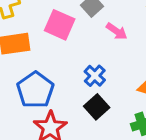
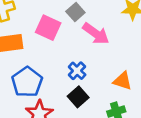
pink arrow: (117, 31) -> (96, 34), size x1.5

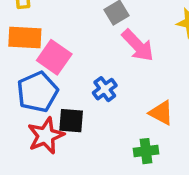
pink square: (48, 28) -> (54, 57), moved
black square: (78, 97) -> (71, 121), moved, turned 36

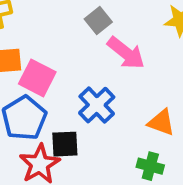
blue cross: (105, 89) -> (97, 105), size x1.4
green cross: (146, 151) -> (150, 166), turned 30

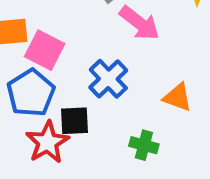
green cross: (150, 166) -> (144, 145), moved

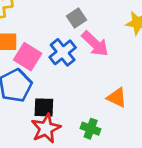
blue cross: (108, 79) -> (63, 52), moved
red star: (47, 142) -> (46, 128), moved

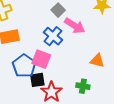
pink square: (28, 57) -> (41, 59), moved
black square: (44, 107) -> (37, 80), moved

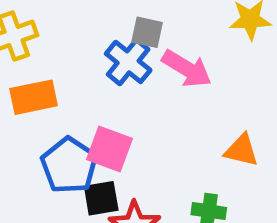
gray square: (58, 10) -> (147, 32), turned -32
blue cross: (53, 36) -> (128, 62), moved

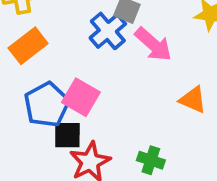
orange rectangle: (34, 97) -> (28, 46), turned -36
orange triangle: (241, 150) -> (193, 100), moved

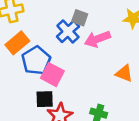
pink arrow: (153, 44) -> (97, 39), turned 120
blue pentagon: (47, 105) -> (36, 61), moved

